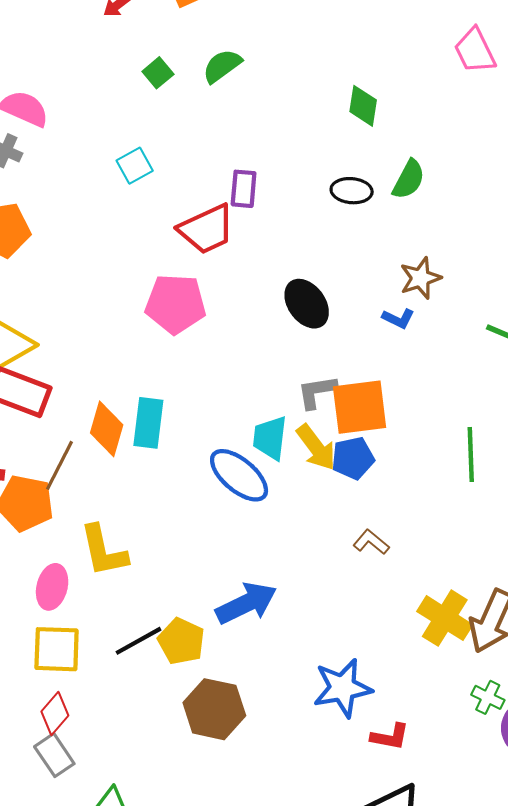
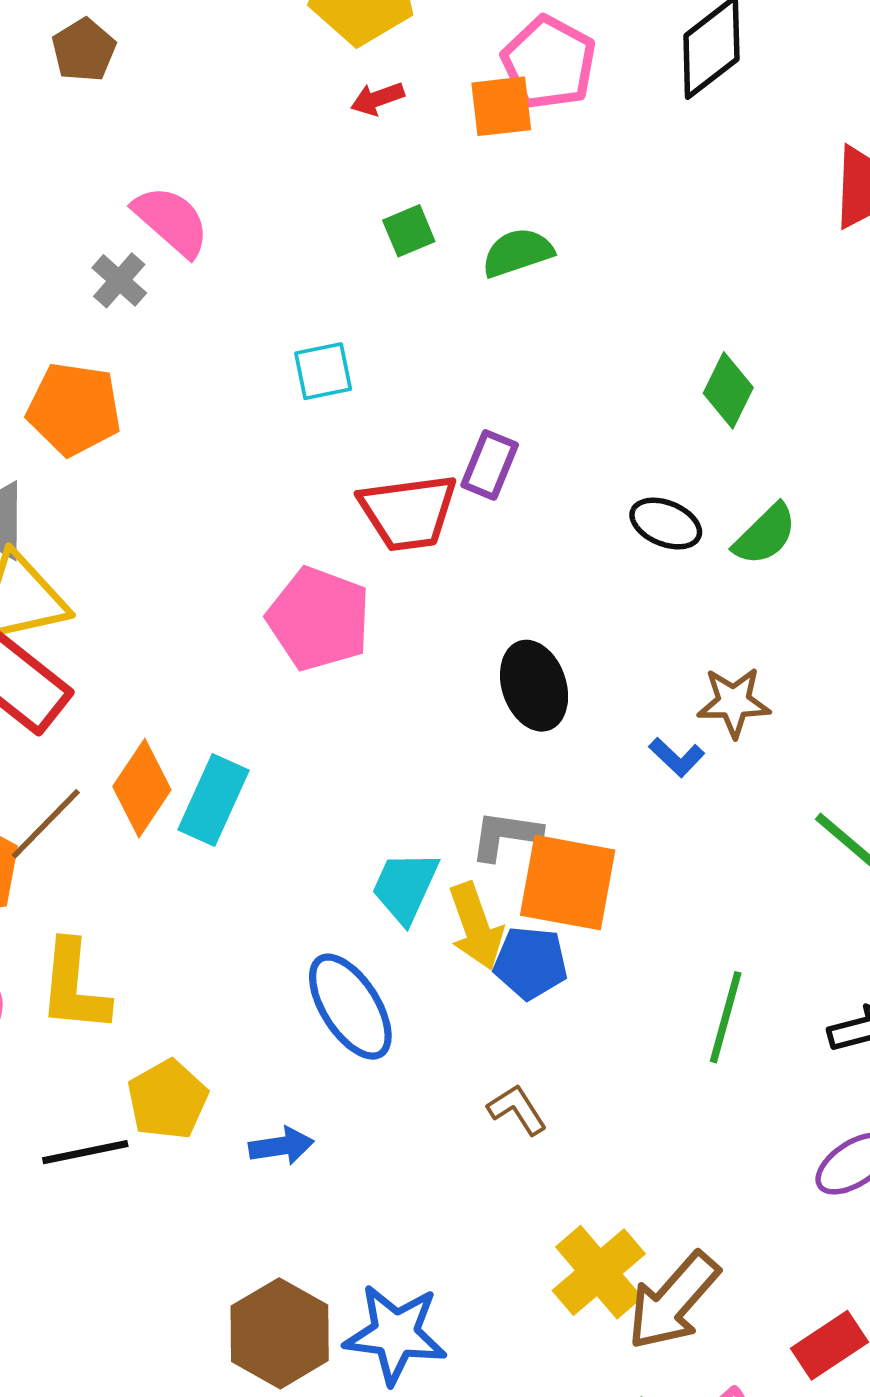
blue ellipse: (239, 475) -> (350, 1007), moved
blue arrow: (246, 603) -> (281, 1146), size x0.6
yellow pentagon: (181, 641) -> (168, 1100), moved
brown hexagon: (214, 709) -> (280, 1333), moved

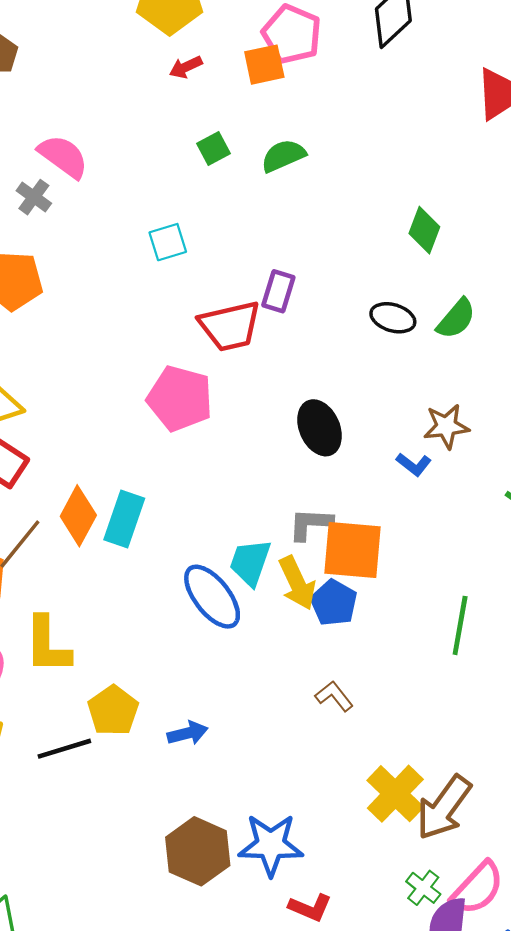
blue pentagon: (530, 963) -> (334, 603), turned 30
blue ellipse: (350, 1007) -> (212, 597), moved

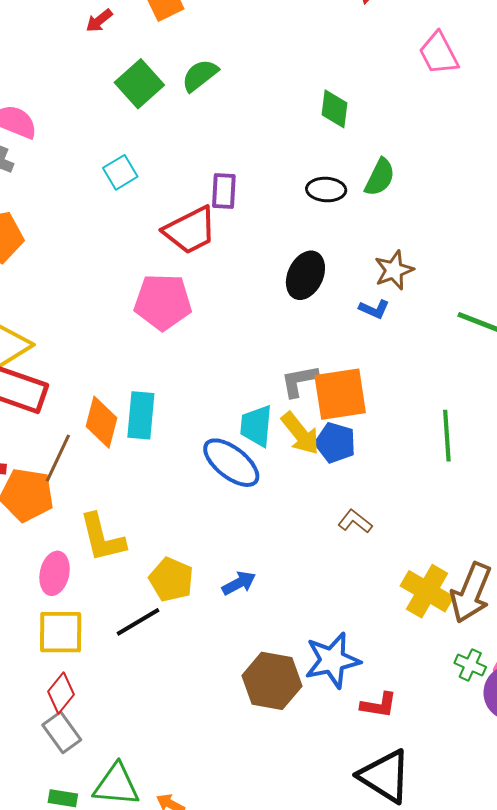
green square: (213, 149) -> (139, 84), size x1.6
black ellipse: (320, 428) -> (305, 275), moved, turned 63

